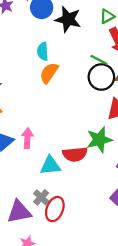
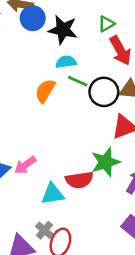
cyan semicircle: (43, 51) -> (66, 62), moved, turned 90
green line: (99, 60) -> (78, 81), moved
pink arrow: (27, 138) -> (25, 165), turned -126

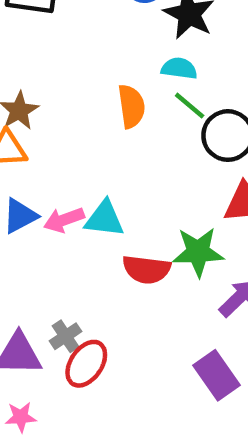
orange semicircle: (45, 91) -> (131, 106), turned 125
cyan triangle: (53, 194) -> (104, 219), moved

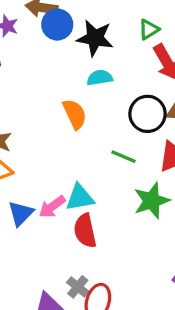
green line: (190, 106) -> (124, 157), moved
red semicircle: (146, 269) -> (85, 231), moved, turned 88

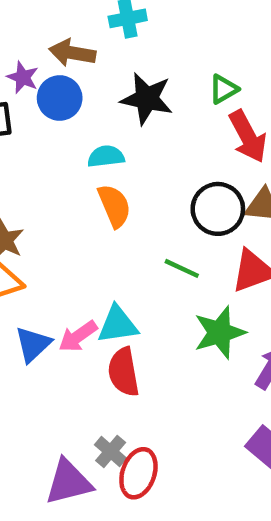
blue circle: (57, 25) -> (60, 98), moved
cyan semicircle: (100, 78) -> (106, 156), moved

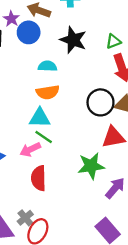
orange semicircle: (114, 206) -> (48, 92), turned 95
green line: (182, 268) -> (44, 137), moved
cyan triangle: (118, 325) -> (40, 118), moved
pink arrow: (78, 336) -> (30, 149), moved

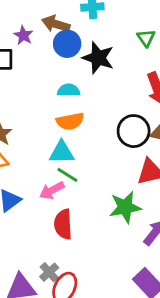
blue circle: (29, 32) -> (67, 44), moved
green triangle: (113, 41) -> (146, 38), moved, turned -42

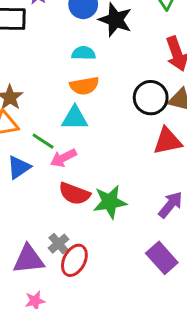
green line: (67, 175) -> (43, 141), moved
green star: (125, 207) -> (110, 202), moved
red semicircle: (63, 224) -> (74, 194), turned -68

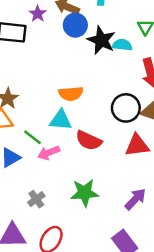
cyan semicircle: (84, 53) -> (122, 45), moved
red semicircle: (74, 194) -> (89, 141), moved
gray cross: (58, 244) -> (36, 199), moved

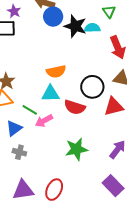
purple star: (38, 14) -> (14, 11), moved
black circle: (126, 108) -> (92, 87), moved
gray cross: (36, 199) -> (19, 152), moved, turned -32

